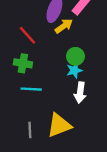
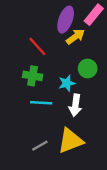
cyan star: (74, 70) -> (67, 83), moved
white arrow: (80, 93) -> (75, 105), moved
gray line: (30, 130) -> (40, 146), turned 63

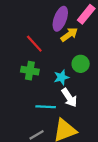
cyan line: (41, 103) -> (46, 107), moved
white arrow: (75, 105) -> (69, 98), turned -42

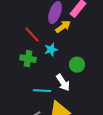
green circle: (81, 64) -> (77, 65), moved
cyan star: (61, 77) -> (51, 50), moved

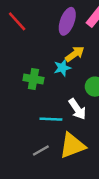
yellow arrow: (63, 27) -> (75, 54), moved
red line: (32, 35) -> (17, 21), moved

